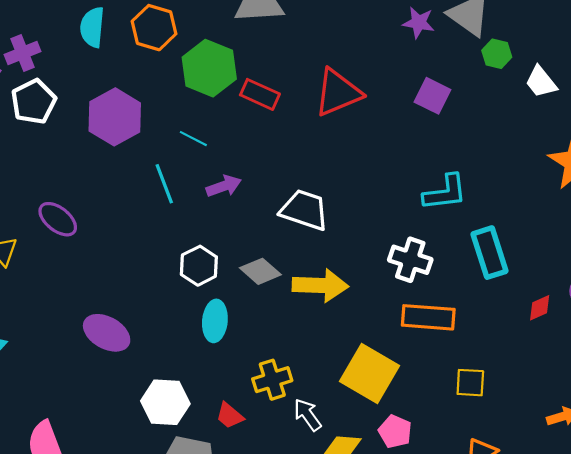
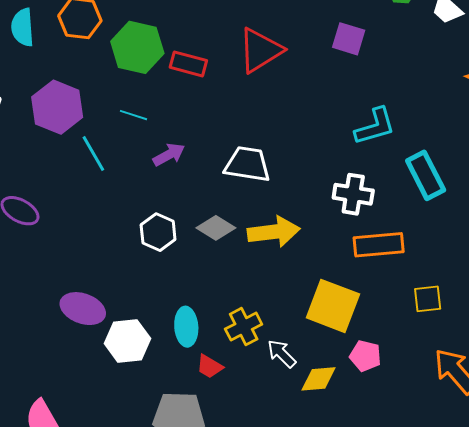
cyan line: (164, 184) -> (93, 154), moved
cyan ellipse: (215, 321) -> (186, 327), moved
white hexagon: (165, 402) -> (127, 341), moved

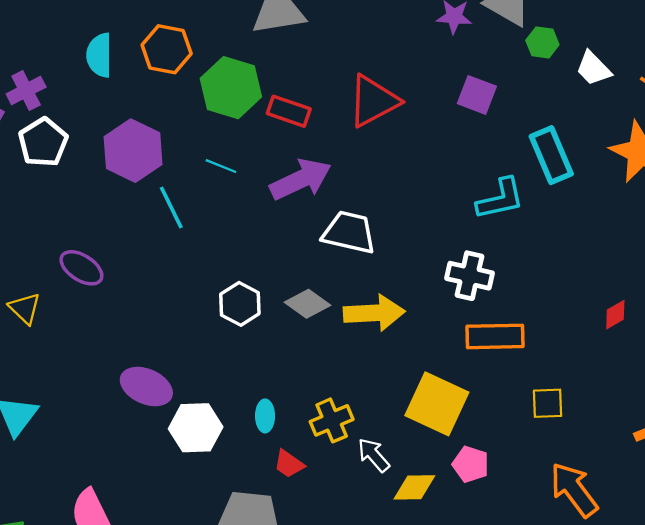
purple arrow: (169, 155) -> (301, 179), moved, size x1.6
cyan rectangle: (426, 175) -> (551, 155), moved
cyan ellipse: (186, 327) -> (265, 416), size x0.7

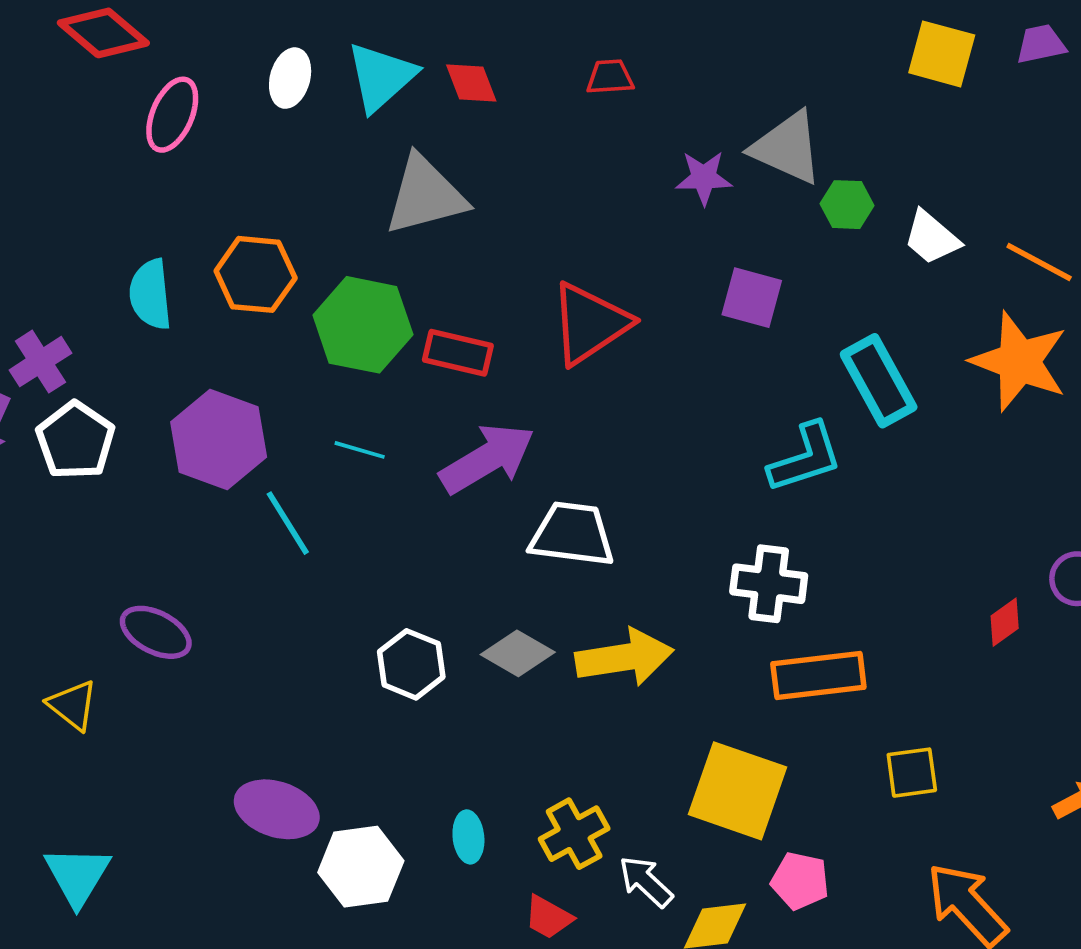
red trapezoid: (289, 464) -> (548, 917), moved

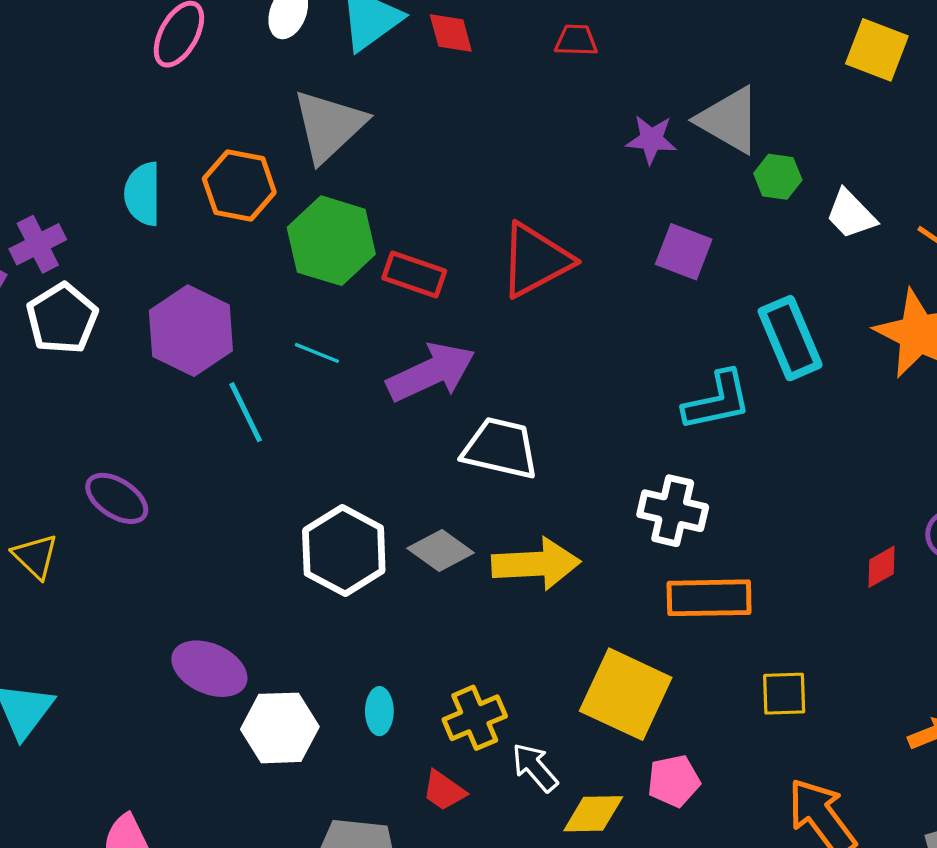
gray triangle: (425, 195) -> (329, 126), moved, turned -34
white hexagon: (411, 664) -> (344, 551), size x1.4
pink pentagon: (800, 881) -> (674, 781), turned -30

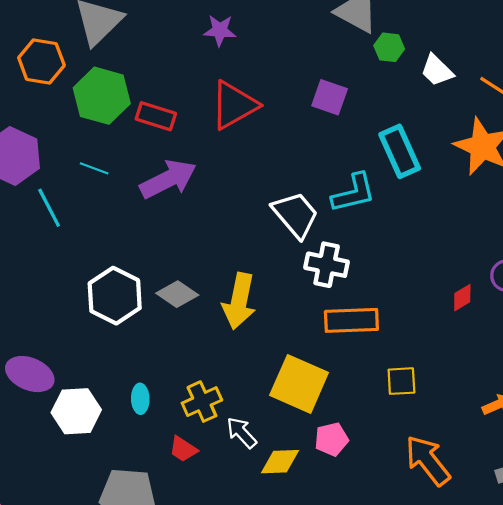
purple star: (651, 139) -> (220, 30), moved
white trapezoid: (500, 448) -> (295, 215), moved, turned 38
yellow arrow: (536, 564) -> (239, 301), turned 106

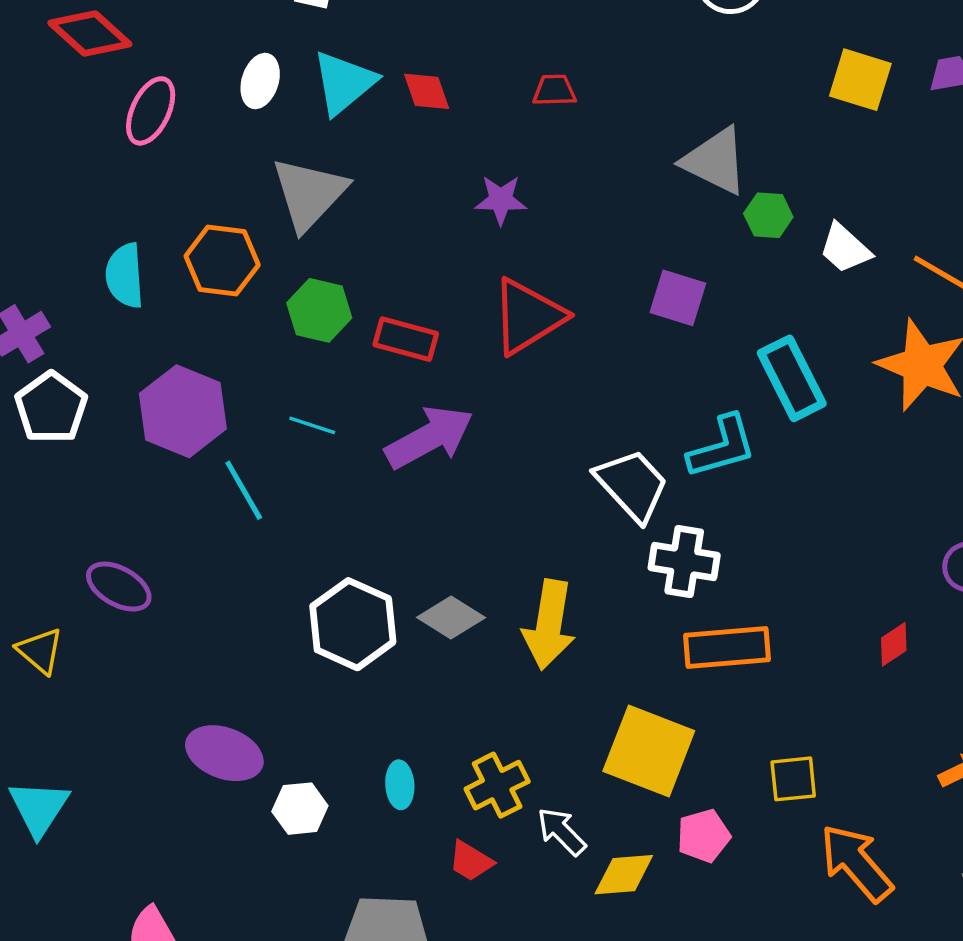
green hexagon: (102, 96) -> (319, 310), size x0.7
red diamond: (462, 298) -> (894, 644), moved
yellow square: (401, 381) -> (793, 779), moved
white hexagon: (76, 411) -> (300, 809), size x0.7

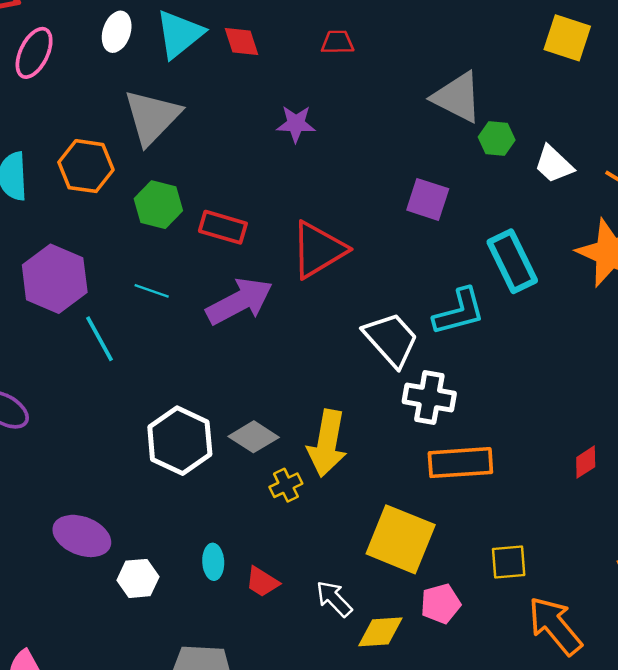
red triangle: (528, 316) -> (318, 250), moved
yellow cross: (497, 785) -> (286, 485), moved, size x0.7
red trapezoid: (471, 861) -> (262, 582), moved

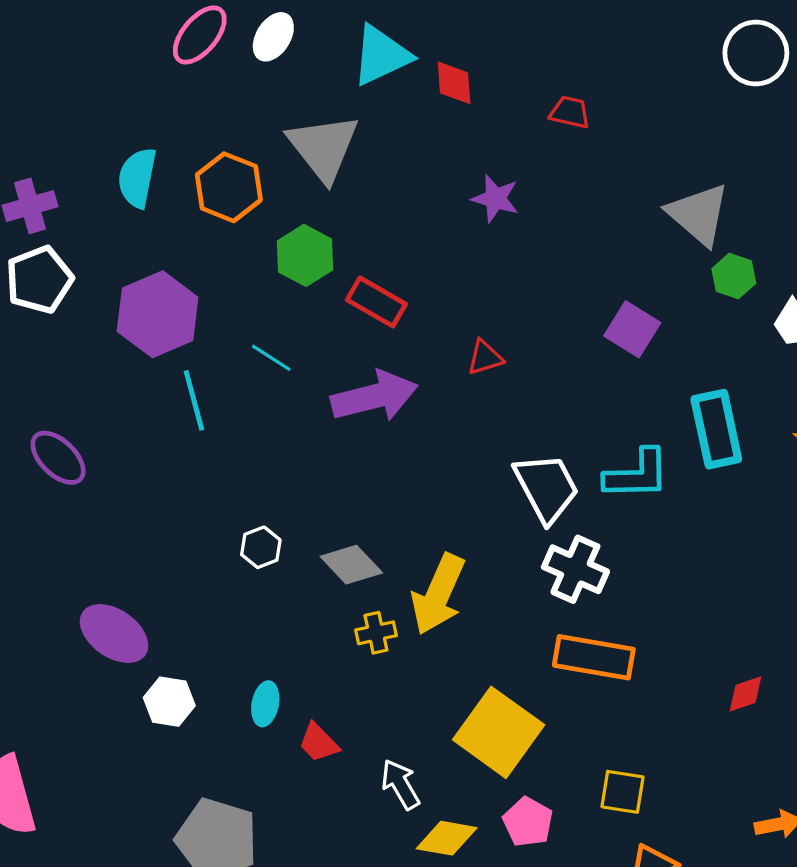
white ellipse: (117, 32) -> (273, 37), moved
gray triangle: (152, 117) -> (323, 147), turned -36
red triangle: (318, 250) -> (485, 358), size x0.5
white hexagon: (180, 441) -> (261, 547), size x0.5
pink pentagon: (441, 604) -> (528, 822), turned 30

